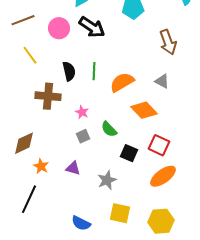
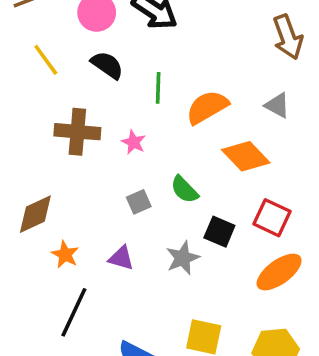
black semicircle: (69, 71) -> (107, 65), moved, turned -42
pink star: (82, 112) -> (134, 142), moved
gray star: (107, 180) -> (183, 258), moved
black line: (29, 199) -> (74, 312), moved

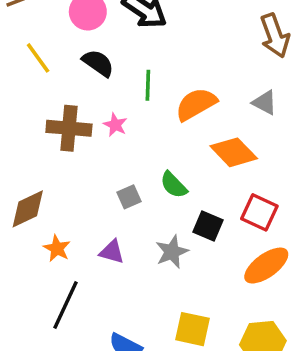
pink star: (134, 142) -> (115, 125), moved

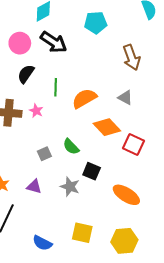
black semicircle: (98, 63) -> (26, 74), turned -90
red square: (259, 212) -> (134, 145), moved
gray star: (172, 252) -> (70, 187), turned -30
orange ellipse: (266, 266) -> (126, 195), turned 68

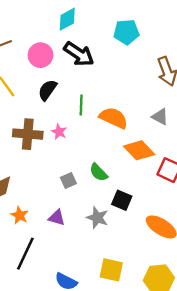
orange semicircle: (84, 98) -> (114, 118), turned 55

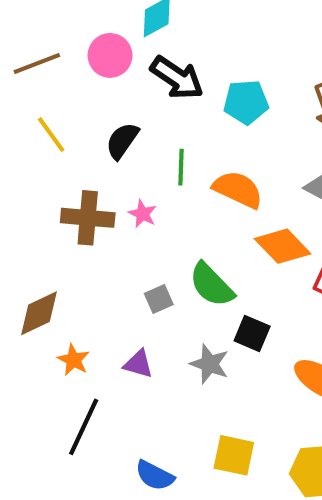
cyan pentagon: (126, 32) -> (246, 102), moved
pink circle: (40, 55) -> (110, 55), moved
green semicircle: (99, 172) -> (211, 285), size x1.4

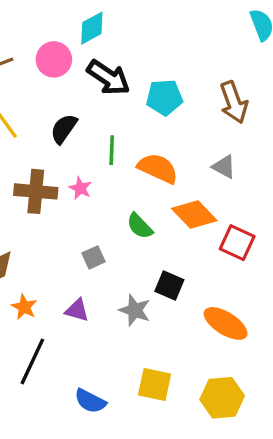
green semicircle: (211, 285) -> (140, 226), moved, size x0.7

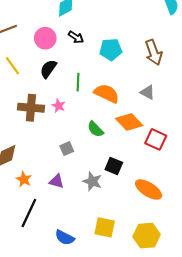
pink circle: (54, 59) -> (45, 38), moved
black arrow: (108, 78) -> (76, 37), size x0.6

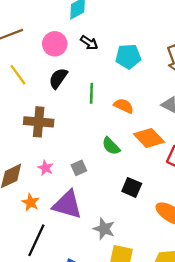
orange semicircle: (107, 93) -> (124, 106), size x0.7
pink star: (59, 106) -> (46, 168), moved
purple triangle: (57, 181) -> (67, 205), size x1.8
gray star: (92, 181) -> (104, 229), moved

